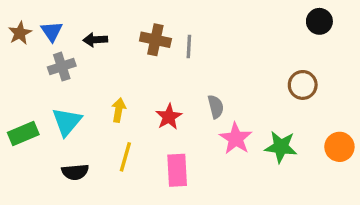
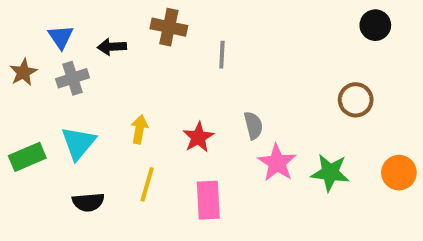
brown star: (20, 33) -> (23, 72), moved
brown cross: (155, 40) -> (169, 27), moved

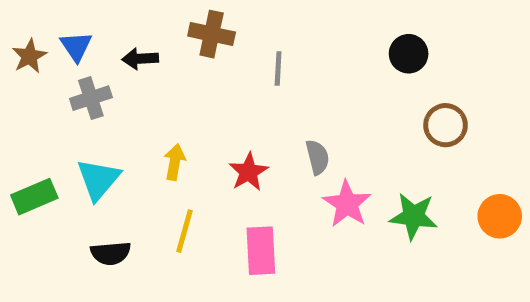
black circle: (375, 25) -> (409, 54), moved
brown star: (23, 72) -> (29, 56), moved

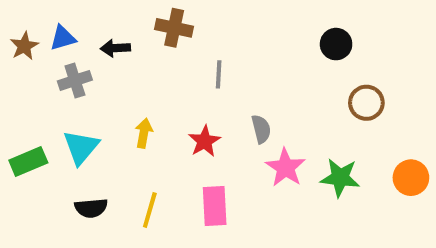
blue triangle: (76, 46) -> (63, 38), turned 48
gray line: (278, 69) -> (219, 74), moved
yellow line: (185, 231) -> (150, 210), moved

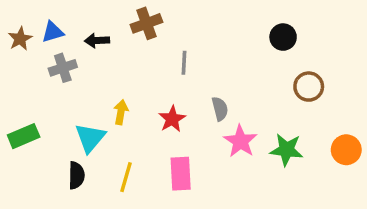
brown cross: (174, 28) -> (146, 23), turned -32
cyan triangle: (81, 147) -> (90, 138), moved
black semicircle: (91, 208) -> (76, 175), turned -84

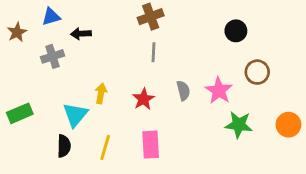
brown cross: (146, 23) -> (151, 17), moved
blue triangle: (53, 32) -> (51, 17), moved
pink star: (240, 141) -> (219, 91), moved

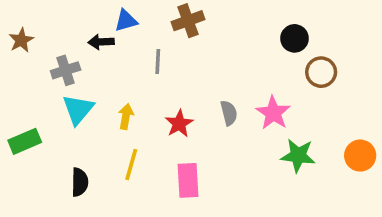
blue triangle: (51, 17) -> (126, 21), moved
gray line: (153, 52) -> (158, 61), moved
brown circle: (257, 72) -> (321, 72), moved
cyan triangle: (75, 115) -> (78, 109), moved
yellow line: (105, 147) -> (131, 164), moved

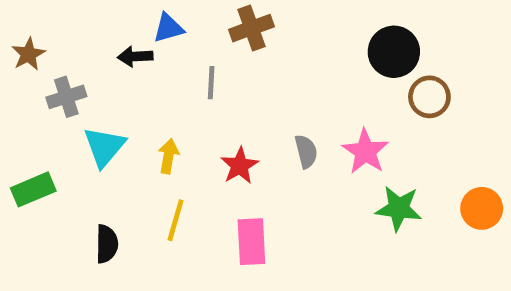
black circle: (294, 38) -> (394, 52), size x1.4
gray cross: (66, 70) -> (66, 97), moved

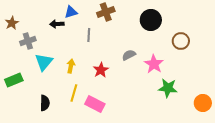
black circle: (394, 52) -> (151, 20), moved
gray semicircle: (306, 151) -> (129, 55), moved, turned -104
orange circle: (482, 208) -> (203, 103), moved
pink rectangle: (251, 242) -> (95, 104), moved, turned -60

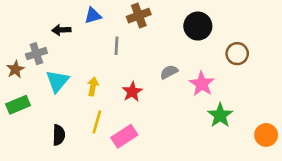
brown star: (12, 23) -> (15, 69), moved
black arrow: (57, 24) -> (61, 30), moved
green star: (168, 88) -> (220, 115), turned 30
pink rectangle: (95, 104) -> (124, 136), turned -60

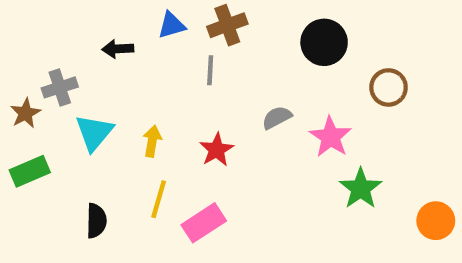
blue triangle: (93, 16) -> (172, 25), moved
black arrow: (61, 30) -> (118, 49), moved
gray line: (116, 46) -> (210, 70), moved

